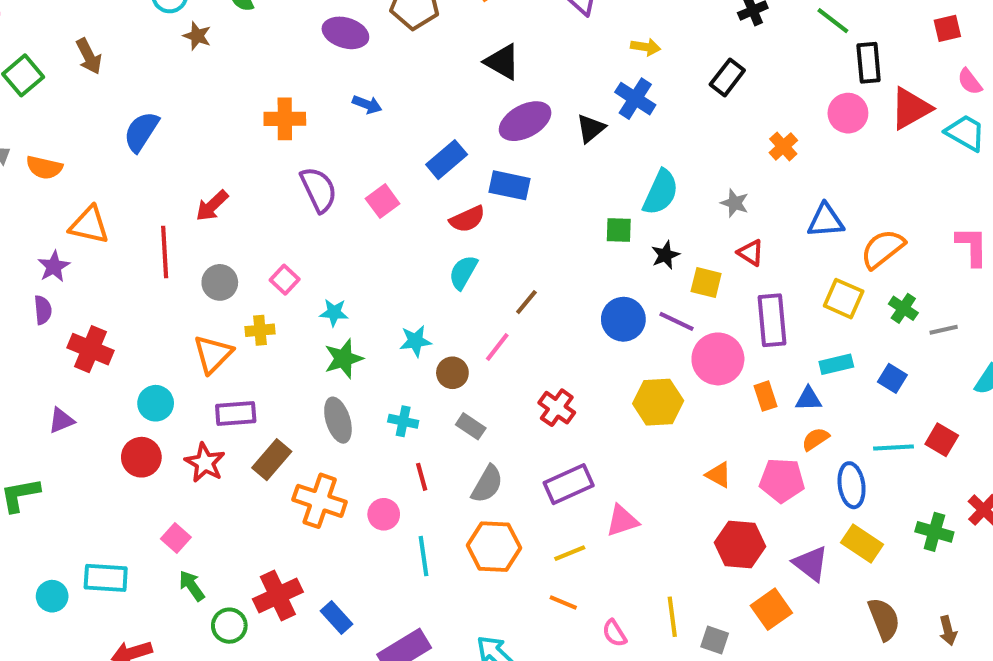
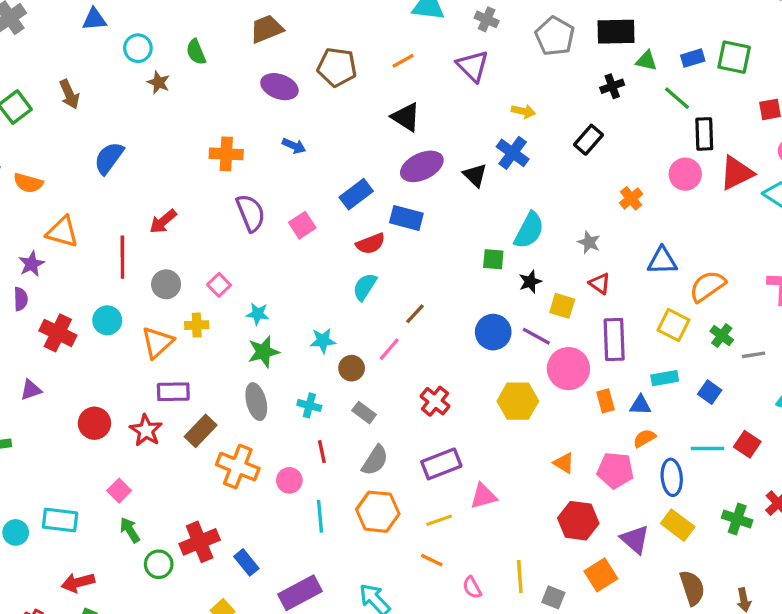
black triangle: (591, 128) -> (475, 175), turned -40
cyan circle: (156, 403) -> (107, 320), moved

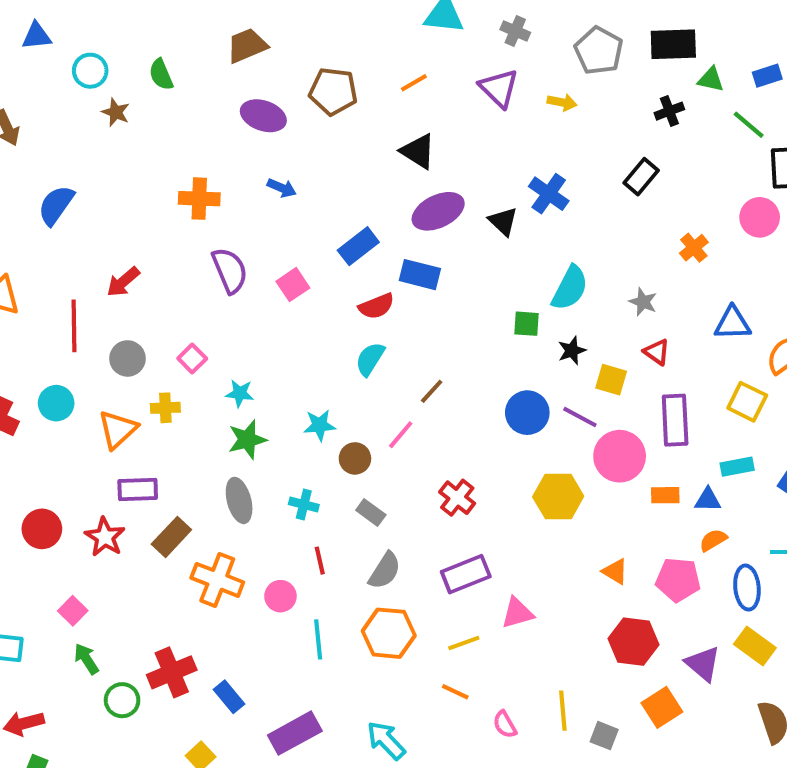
yellow arrow: (523, 111) -> (562, 102), moved
orange rectangle: (606, 401) -> (665, 495), turned -75

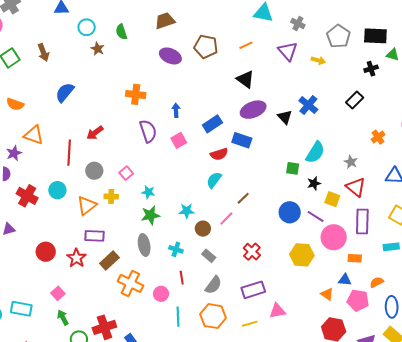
blue arrow: (282, 188) -> (176, 110), moved, turned -120
red triangle: (657, 352) -> (356, 187), size x1.5
blue triangle: (708, 500) -> (345, 280), moved

